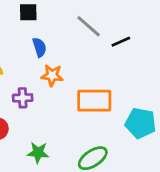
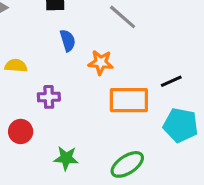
black line: (121, 42) -> (171, 81), moved
orange star: (52, 75) -> (101, 62), moved

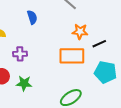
orange star: (101, 62) -> (80, 32), moved
green star: (66, 158) -> (24, 83), moved

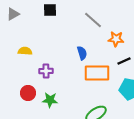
blue semicircle: (32, 17) -> (82, 53), moved
orange star: (80, 32) -> (116, 39), moved

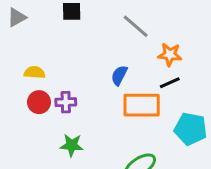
blue semicircle: (82, 53) -> (119, 75), turned -136
black line: (124, 61) -> (170, 83), moved
red circle: (28, 93) -> (39, 102), moved

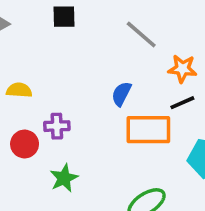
red circle: (39, 102) -> (25, 144), moved
green star: (72, 145) -> (64, 178), turned -30

